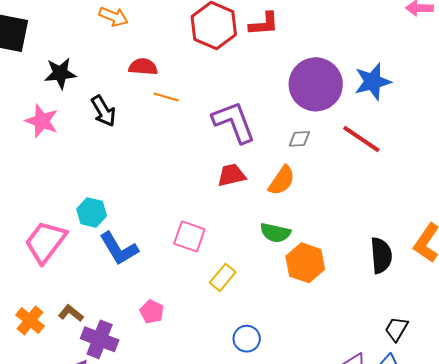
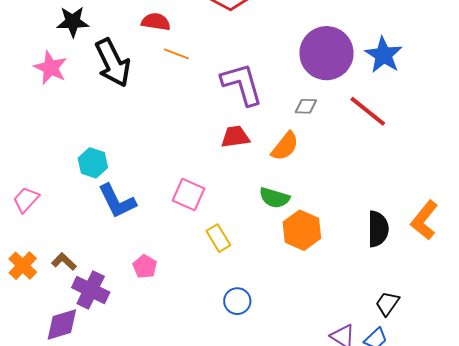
blue star: (373, 82) -> (383, 55), turned -30
black arrow: (103, 111) -> (113, 63), size x1.5
pink trapezoid: (46, 242) -> (26, 200), moved, size x0.6
yellow rectangle: (223, 277) -> (218, 238), turned -76

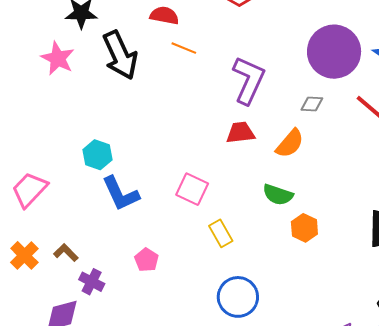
purple L-shape: (242, 84) -> (249, 80), turned 39
pink trapezoid: (26, 200) -> (30, 190), size x1.4
orange hexagon: (302, 230) -> (304, 228), size x0.7
purple cross: (91, 290) -> (92, 282), size x0.7
blue circle: (237, 301) -> (238, 297), size x1.5

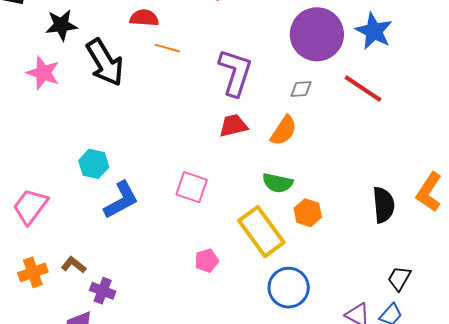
blue L-shape: (120, 194) -> (121, 200), turned -87
yellow rectangle: (221, 233) -> (261, 232), moved, size x1.8
orange cross: (24, 255) -> (33, 272), turned 32
pink pentagon: (146, 260) -> (207, 261), moved, turned 30
blue circle: (238, 297) -> (289, 288), moved

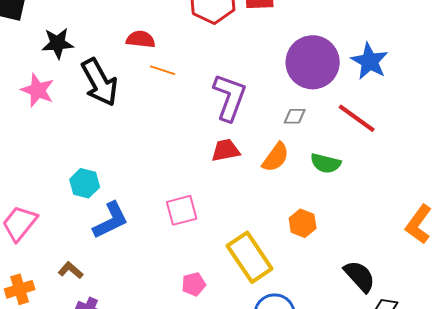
green semicircle: (278, 183) -> (326, 163), moved
pink square: (192, 187) -> (182, 210), turned -36
black semicircle: (384, 205) -> (360, 276), moved, turned -39
orange hexagon: (308, 213) -> (303, 223), moved
brown L-shape: (74, 265) -> (71, 270), moved

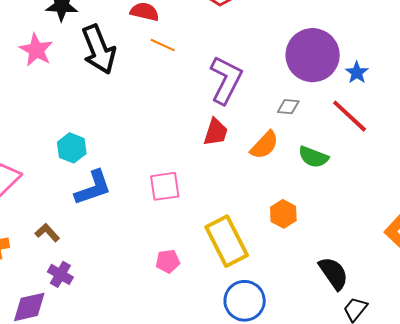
blue star: (370, 61) -> (357, 73), moved, size x0.6
red trapezoid: (226, 150) -> (216, 132), turned 112

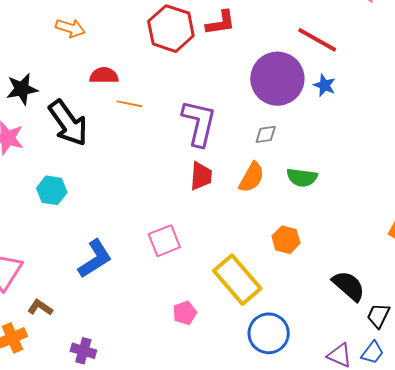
red line: (350, 116) -> (317, 40), moved
cyan hexagon: (72, 148) -> (52, 190), moved
brown L-shape: (47, 233) -> (40, 307), moved

